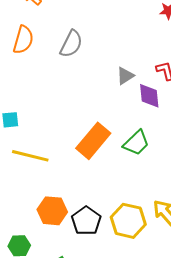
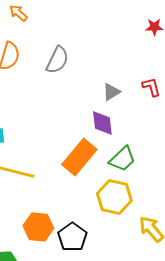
purple diamond: (149, 96) -> (102, 123), moved
yellow hexagon: (128, 221) -> (114, 197), moved

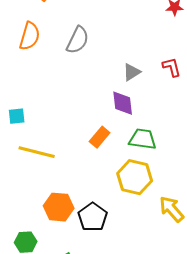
orange rectangle: (79, 157) -> (100, 137), size x0.6
green trapezoid: (122, 159) -> (143, 139), turned -128

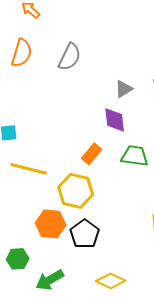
yellow hexagon: (135, 177) -> (76, 191), moved

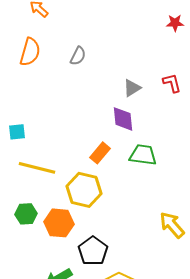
gray semicircle: (70, 57) -> (78, 56), size x0.7
black pentagon: (85, 234) -> (93, 251), moved
green hexagon: (18, 259) -> (26, 214), moved

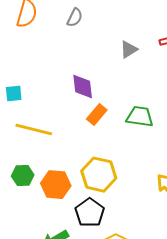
purple diamond: (123, 119) -> (83, 87), moved
yellow hexagon: (84, 190) -> (99, 175), moved

